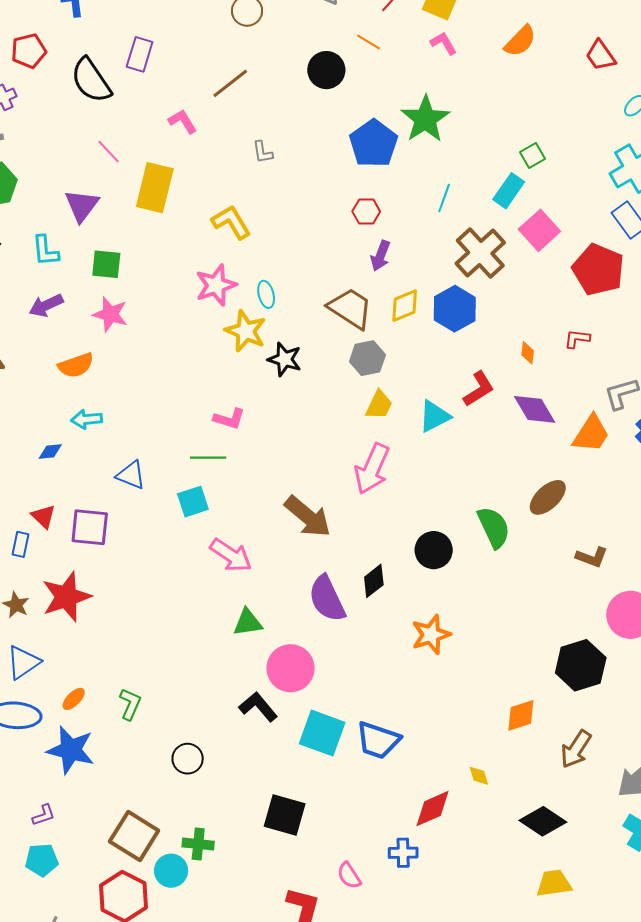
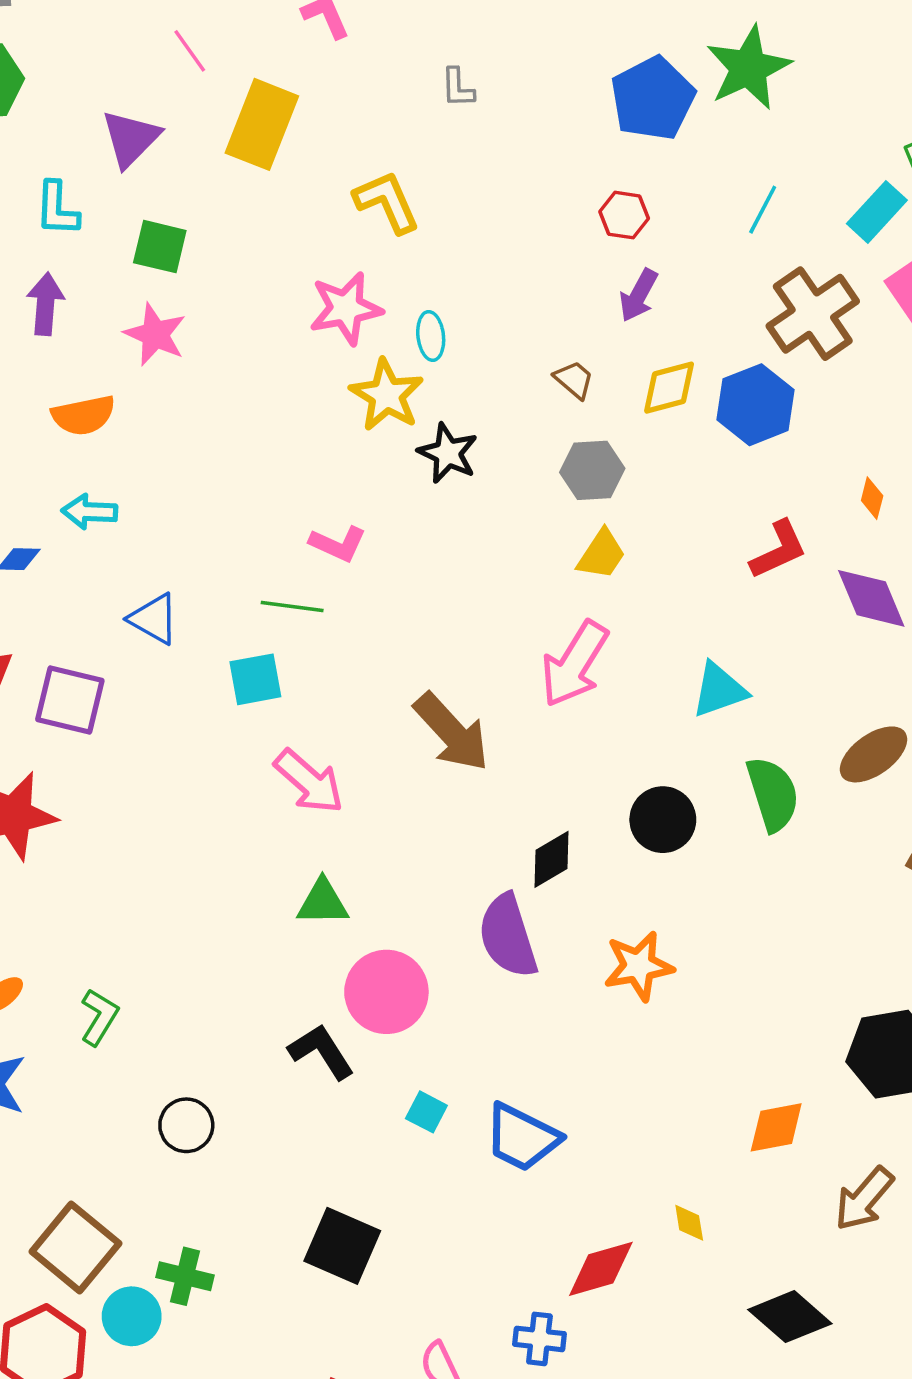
purple arrow: (46, 305) -> (45, 304), turned 112
brown trapezoid: (350, 308) -> (574, 380), size x0.5
cyan triangle: (434, 416) -> (719, 690), moved
purple semicircle: (327, 599) -> (508, 936), moved
cyan square: (322, 733) -> (426, 1112), size x0.5

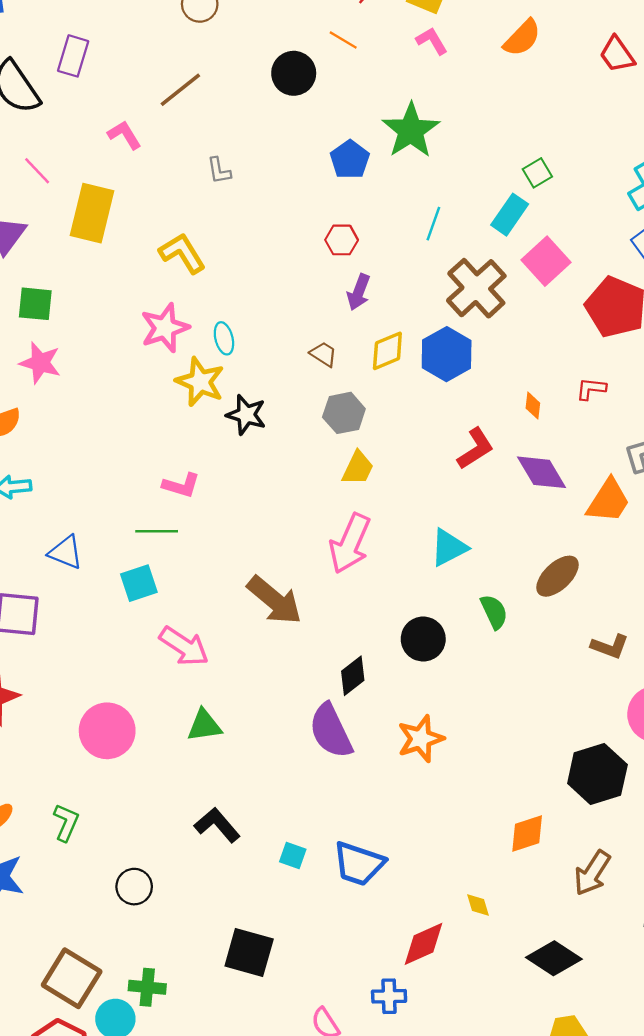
blue pentagon: (653, 98) -> (350, 160), size x0.7
green semicircle: (773, 794) -> (494, 612), size x0.7
pink circle: (386, 992) -> (107, 731), moved

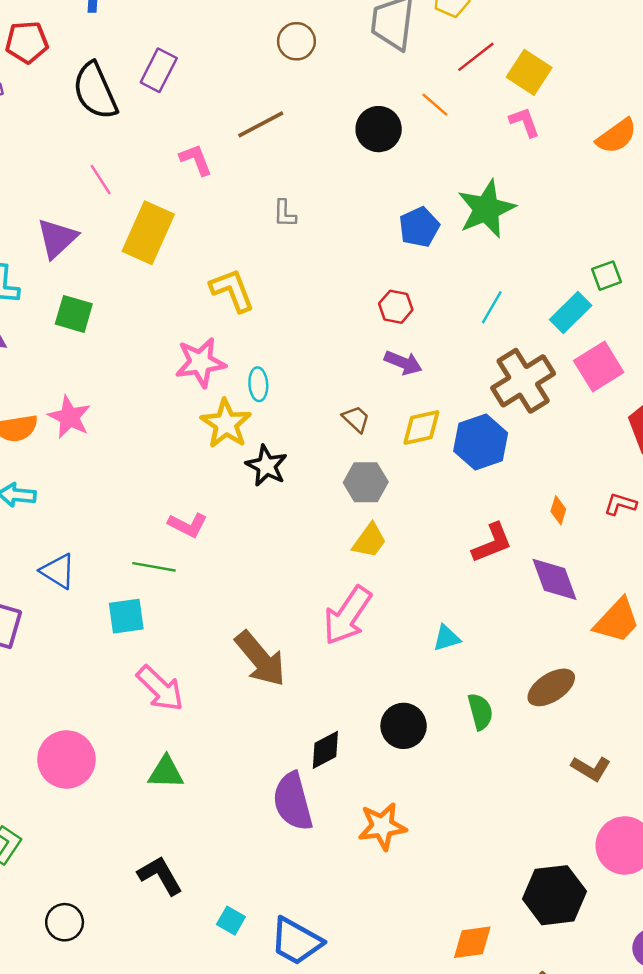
purple arrow: (359, 292) -> (403, 363), turned -99
pink star: (40, 363) -> (69, 417), moved
cyan triangle: (449, 547) -> (447, 638), size x0.7

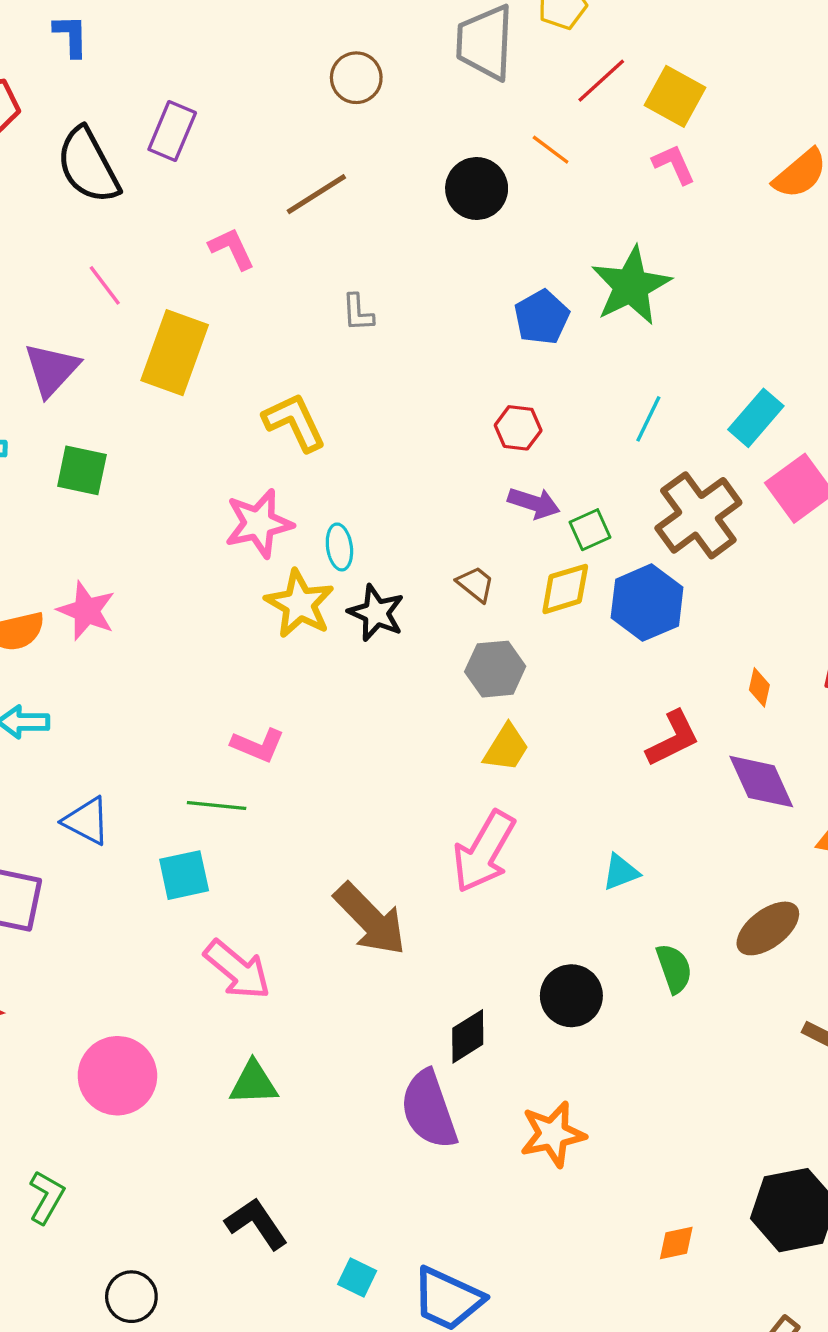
green square: (607, 276) -> (590, 530), moved
black star: (266, 466) -> (376, 613), moved
orange diamond: (472, 942) -> (676, 1243), moved, size x0.7

